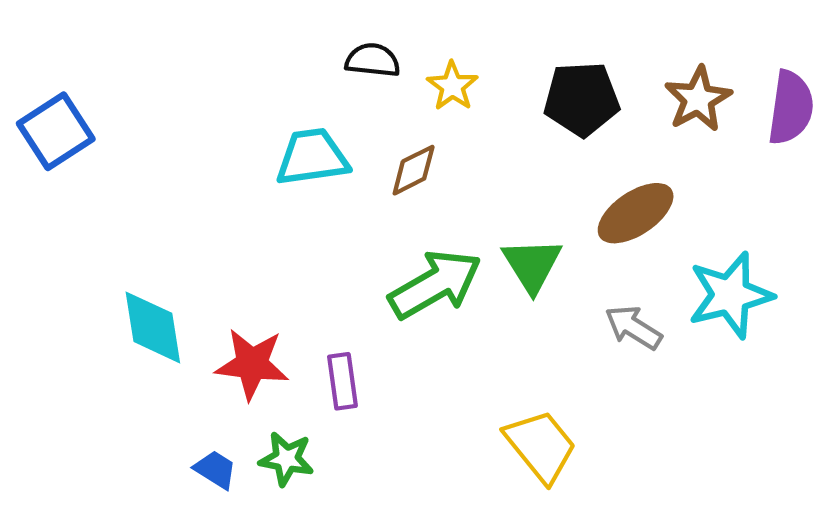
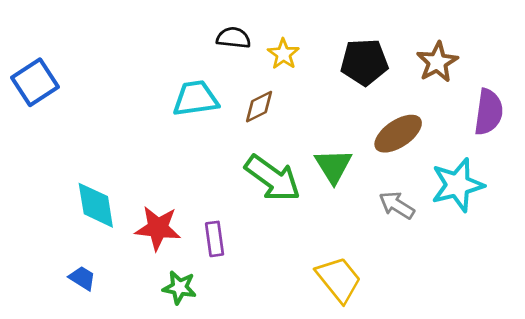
purple semicircle: (791, 108) -> (489, 112), moved
green arrow: (435, 284) -> (273, 178), turned 66
blue trapezoid: (215, 470) -> (82, 278), moved

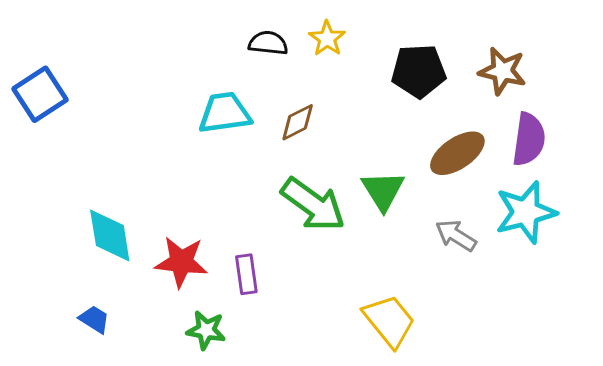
yellow star: (283, 54) -> (327, 38), moved
brown star: (437, 62) -> (502, 71), turned -30
purple semicircle: (489, 112) -> (529, 139), moved

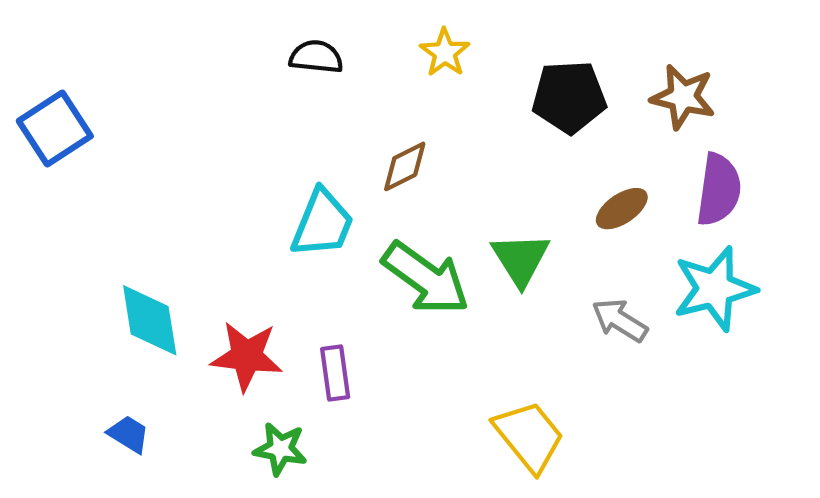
black semicircle: (268, 43) -> (316, 57), moved
cyan trapezoid: (225, 113) -> (322, 223), moved, turned 120
brown ellipse: (457, 153) -> (622, 209), size x0.7

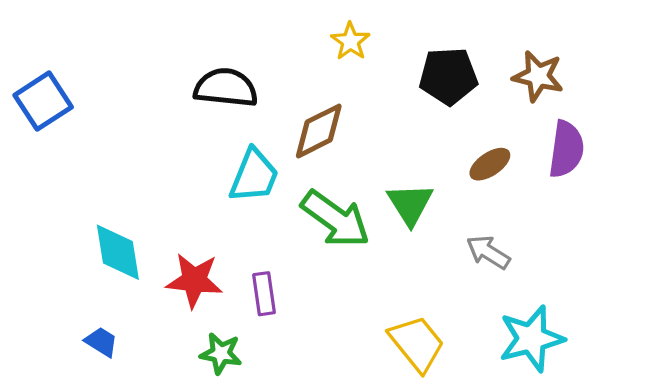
black semicircle: (316, 57) -> (226, 88), moved, size x1.5
brown diamond: (405, 166) -> (319, 131), size x1.4
cyan star: (715, 289) -> (531, 339), moved

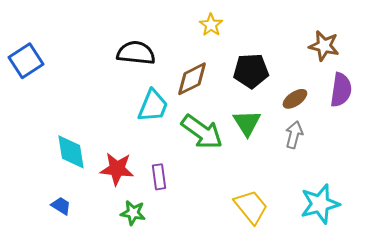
black pentagon: (448, 76) -> (251, 71), moved
gray arrow: (488, 252) -> (294, 135), moved, turned 72

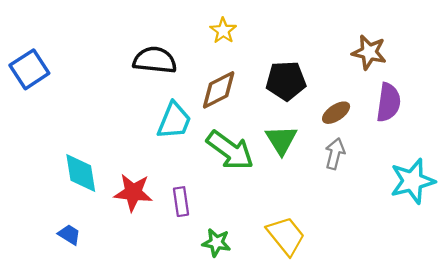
yellow star: (211, 25) -> (223, 31), moved
cyan star: (320, 204) -> (412, 181), moved
green star: (133, 213) -> (216, 243), moved

